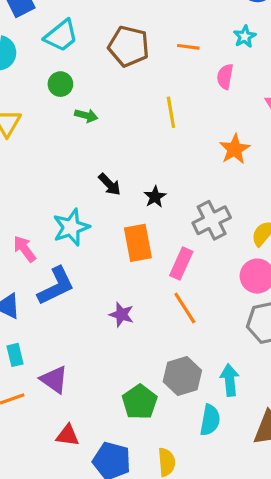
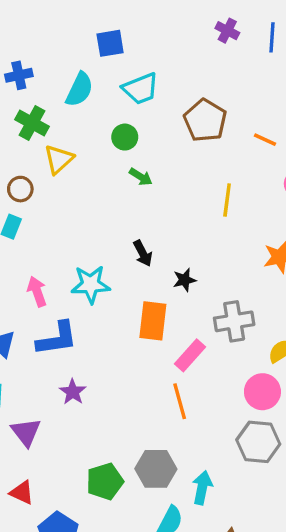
purple star: (121, 315) -> (73, 392), moved

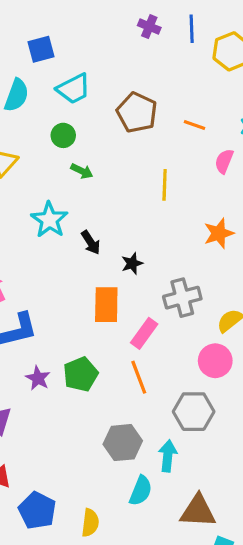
cyan star: (91, 284) -> (49, 220), moved, turned -30
gray hexagon: (258, 442) -> (194, 412), moved
green pentagon: (105, 481) -> (81, 374), moved

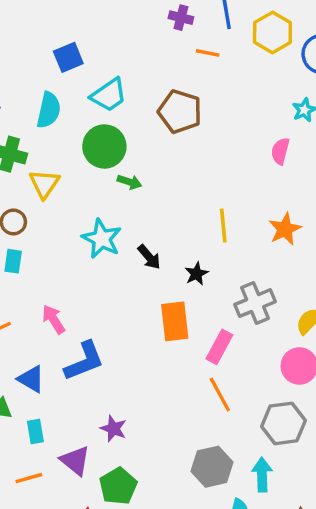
orange line: (194, 125) -> (208, 53), moved
green circle: (63, 135) -> (104, 146), size x1.6
yellow line: (165, 185) -> (223, 226), moved
green pentagon: (81, 374) -> (118, 486), moved
purple star: (38, 378) -> (113, 429), moved

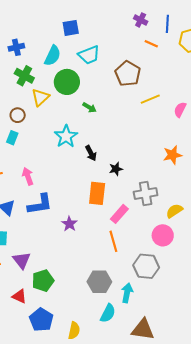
green circle: (104, 146) -> (67, 82), moved
yellow line: (223, 226) -> (150, 99), moved, turned 60
purple star: (113, 429) -> (69, 224), moved

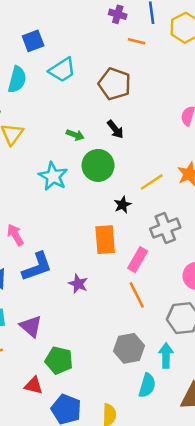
green circle: (67, 82) -> (98, 165), moved
yellow line: (150, 99) -> (152, 182), moved
black arrow: (91, 153) -> (115, 129), moved
purple triangle: (22, 260) -> (31, 326), moved
green pentagon: (43, 281) -> (59, 360), turned -30

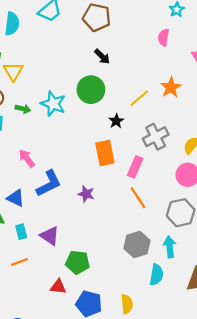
green arrow: (75, 135) -> (23, 109), moved

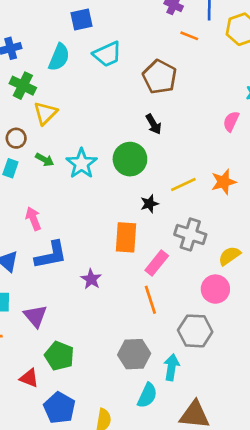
gray cross: (156, 137) -> (190, 235), turned 30

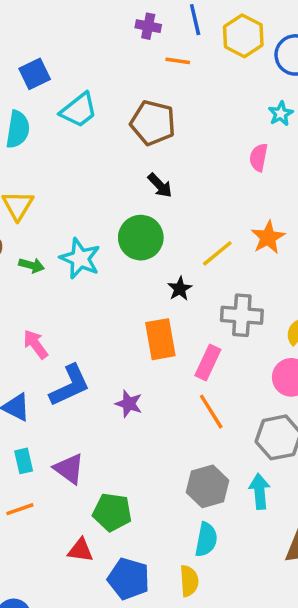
cyan semicircle: (147, 395) -> (206, 540), moved

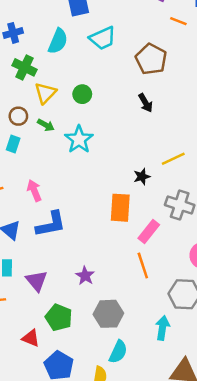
green circle: (141, 238) -> (82, 94), moved, size x0.6
green arrow: (32, 265) -> (46, 125), moved
purple star: (129, 404) -> (85, 276), moved
gray hexagon: (208, 486) -> (108, 314), moved

